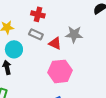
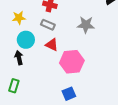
red triangle: (55, 43) -> (52, 45), moved

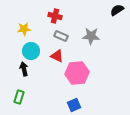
gray rectangle: (48, 25) -> (61, 36), moved

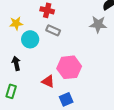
gray star: (91, 36) -> (98, 24), moved
cyan circle: (31, 51) -> (30, 39), moved
red triangle: (57, 56) -> (48, 81), moved

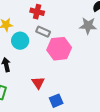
pink hexagon: (69, 67) -> (59, 49), moved
red triangle: (48, 81) -> (38, 83), turned 32

